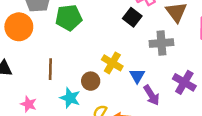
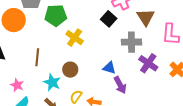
yellow cross: (112, 63) -> (75, 38), moved
blue triangle: (137, 76) -> (109, 68), turned -48
purple cross: (184, 82) -> (148, 63), moved

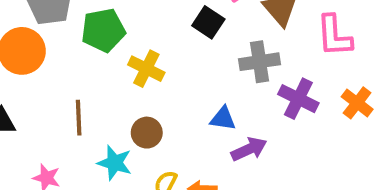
purple arrow: (120, 85) -> (249, 149), turned -78

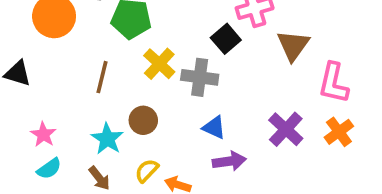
gray cross: (260, 62) -> (200, 77), moved
orange cross: (357, 103) -> (339, 132), moved
brown line: (79, 118) -> (102, 77), moved

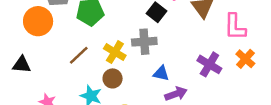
yellow cross: (159, 64) -> (115, 52), moved
brown line: (102, 77) -> (79, 55), turned 45

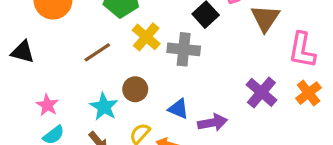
yellow cross: (115, 52) -> (146, 37), moved
blue triangle: (161, 73) -> (178, 109), moved

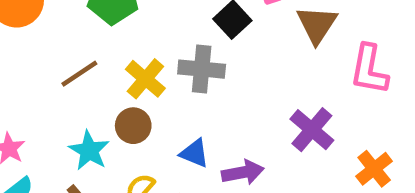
yellow cross: (146, 37) -> (145, 79), moved
orange cross: (309, 93) -> (374, 169), moved

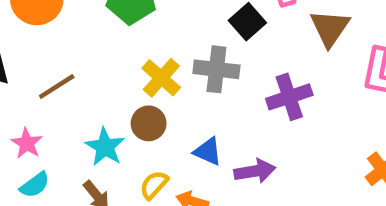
brown line: (79, 74) -> (57, 87), moved
purple cross: (312, 130) -> (289, 97), moved, turned 30

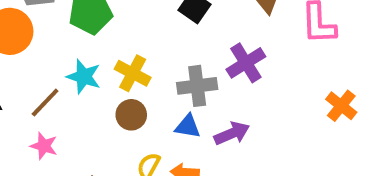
gray cross: (216, 69) -> (197, 86), moved
pink star: (27, 143) -> (44, 146), moved
cyan star: (105, 147) -> (84, 77), moved

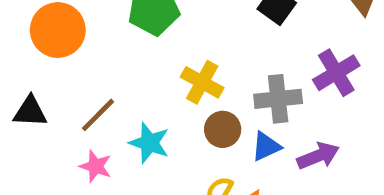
cyan star: (84, 77) -> (149, 143), moved
brown circle: (131, 115) -> (223, 129), moved
blue triangle: (188, 126) -> (266, 146), turned -36

